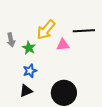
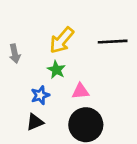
pink triangle: (63, 45) -> (80, 91), moved
green star: (29, 48) -> (56, 70), moved

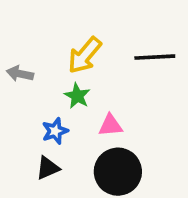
gray arrow: (15, 54) -> (20, 74), turned 114

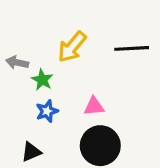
green star: (77, 96) -> (42, 80), moved
black triangle: (48, 168) -> (31, 152), moved

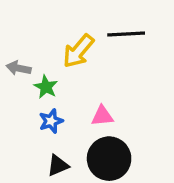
black line: (132, 48) -> (126, 34), moved
black triangle: (31, 152) -> (58, 165), moved

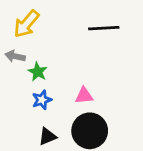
yellow arrow: (78, 51) -> (26, 24), moved

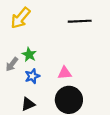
gray arrow: (15, 56) -> (12, 64), moved, turned -64
black triangle: (47, 136) -> (28, 104), moved

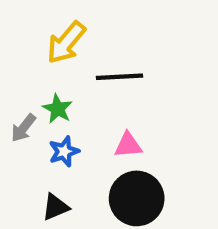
yellow arrow: (20, 18) -> (66, 43), moved
black line: (80, 21) -> (120, 77), moved

